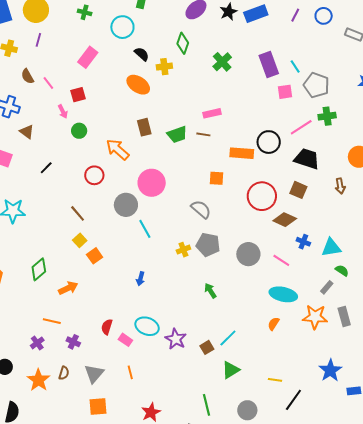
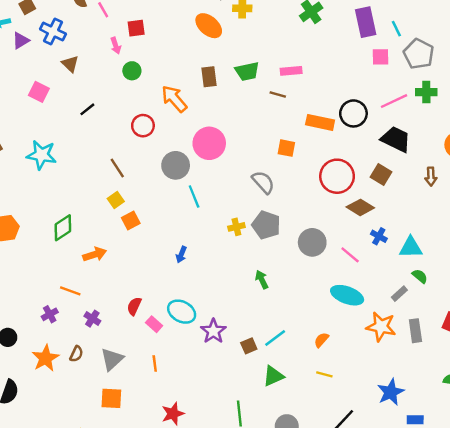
green trapezoid: (177, 134) -> (247, 71), moved
orange semicircle: (274, 324) -> (321, 340), moved
yellow line: (275, 380) -> (324, 374), moved

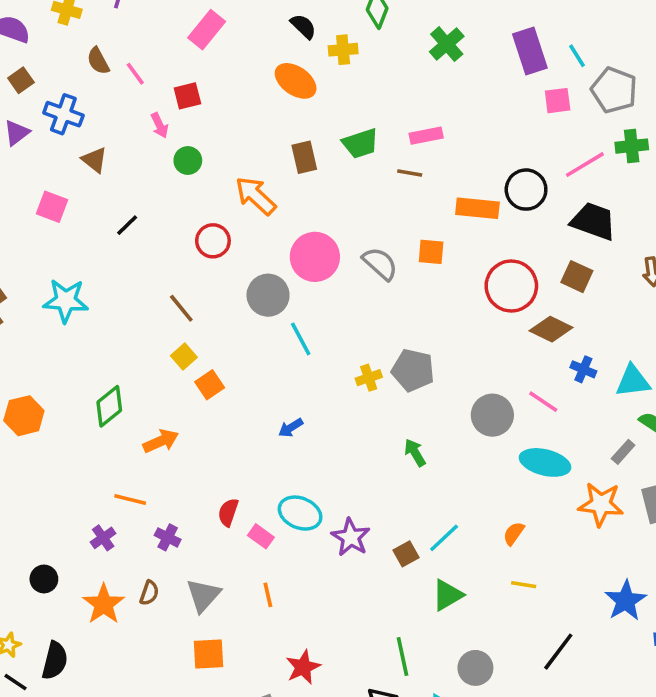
gray semicircle: (263, 182) -> (380, 264), moved
gray circle: (312, 242) -> (492, 415), moved
blue arrow: (181, 255) -> (291, 428), turned 42

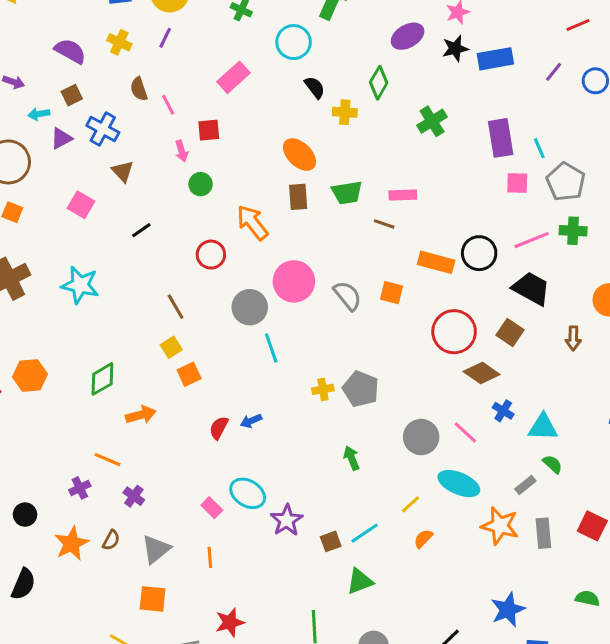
orange ellipse: (296, 81) -> (300, 155), moved
red semicircle: (228, 512) -> (219, 428), moved
yellow line: (524, 585) -> (410, 504), moved, turned -60

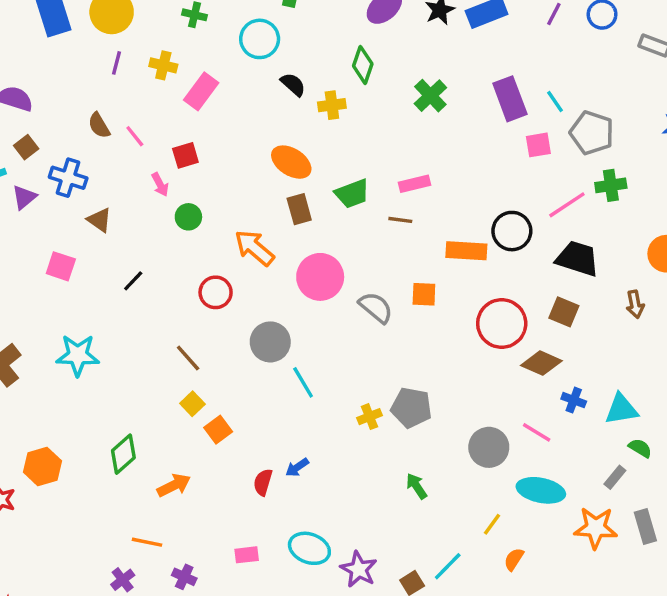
yellow cross: (119, 42) -> (163, 65), moved
pink circle: (294, 281) -> (320, 277), moved
pink rectangle: (212, 508) -> (247, 555), moved, turned -40

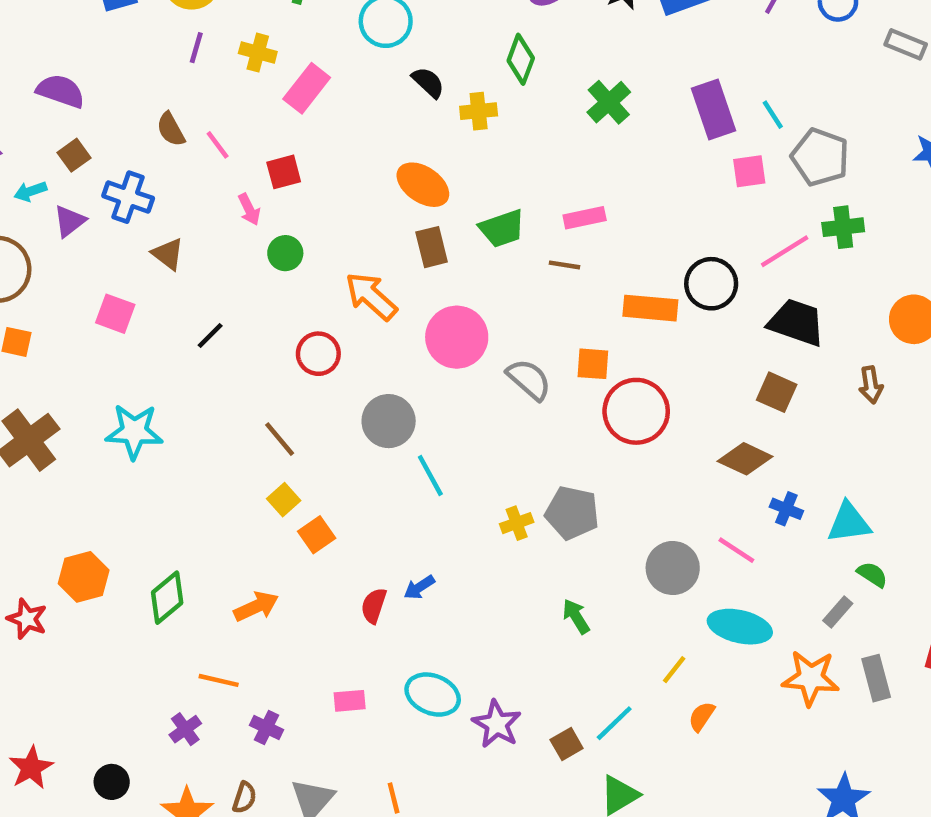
red circle: (502, 324) -> (636, 411), moved
green diamond: (123, 454) -> (167, 598), moved

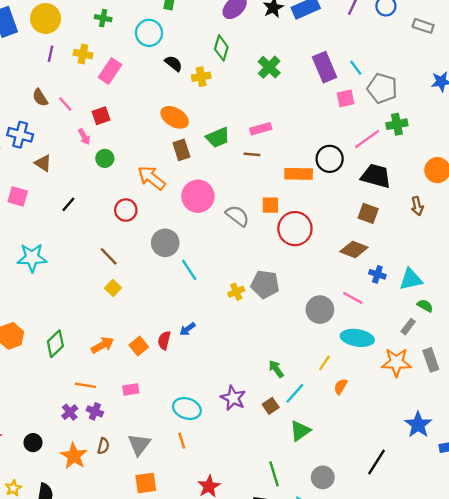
orange square: (317, 535) -> (139, 346), moved
green arrow: (576, 616) -> (276, 369), moved
cyan ellipse: (433, 695) -> (187, 409), moved
pink rectangle: (350, 701) -> (131, 389), moved
purple cross: (267, 728) -> (95, 411), moved

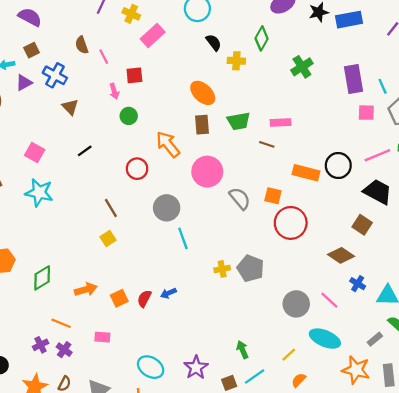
pink square: (18, 196) -> (35, 153), moved

